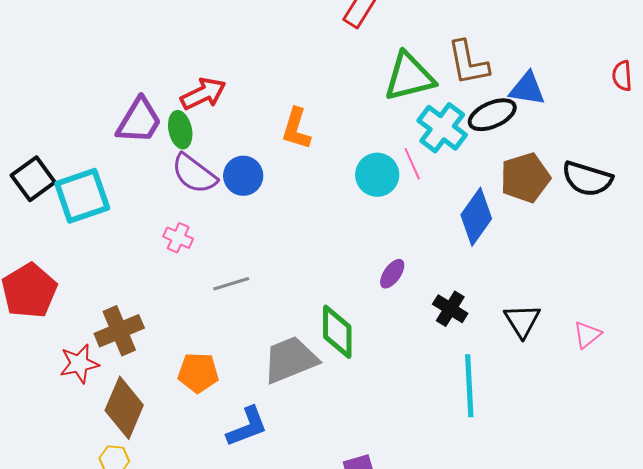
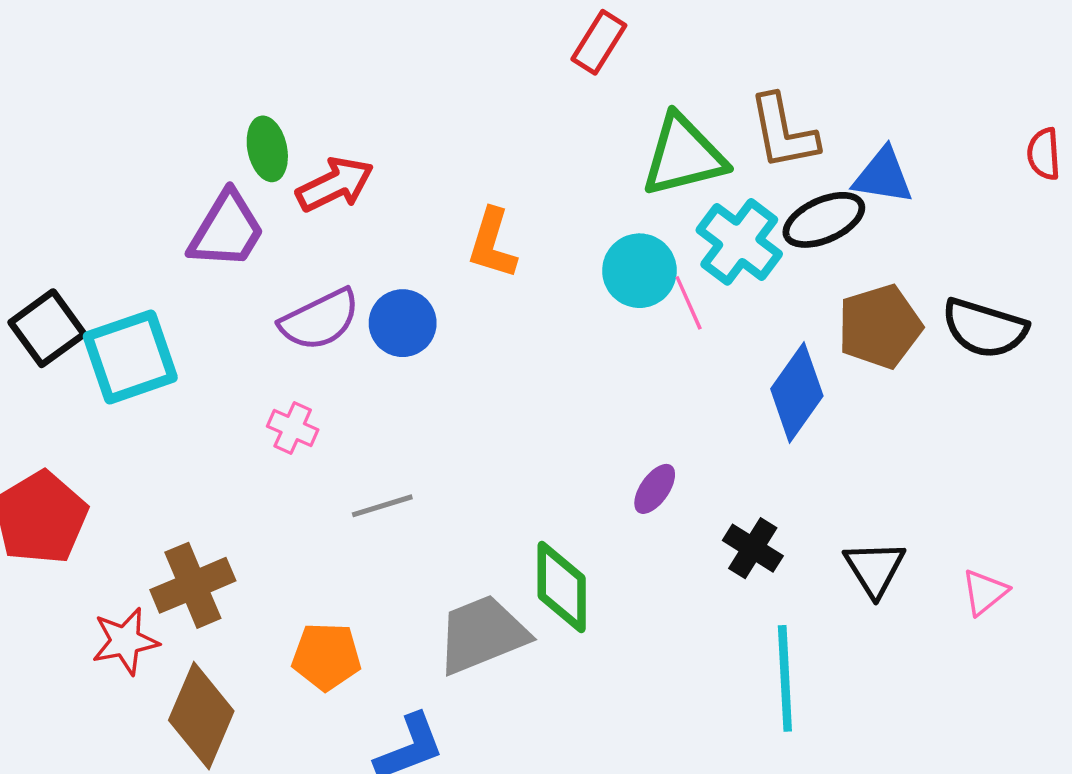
green ellipse: (180, 130) -> (267, 149), moved
purple semicircle: (194, 174) -> (320, 320), turned -63
cyan circle: (377, 175) -> (639, 271), moved

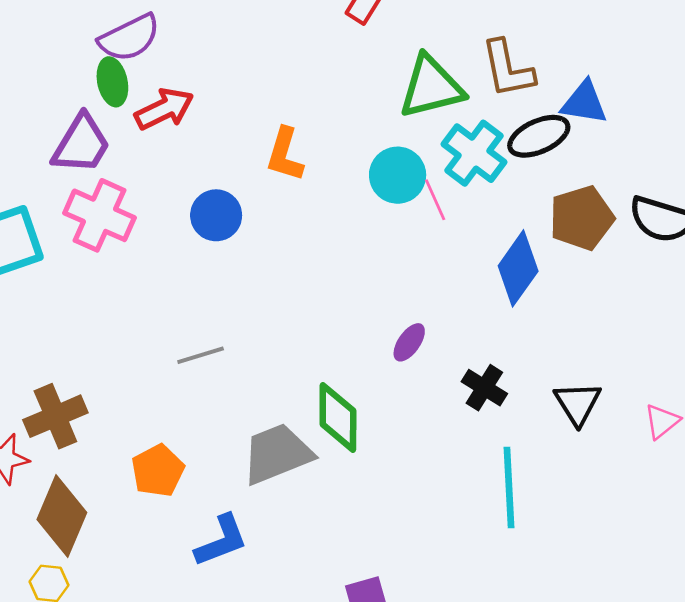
purple semicircle: (320, 320) -> (129, 38), moved
pink cross: (293, 428) -> (99, 215), moved, size x1.8
orange pentagon: (326, 656) -> (158, 471), turned -30

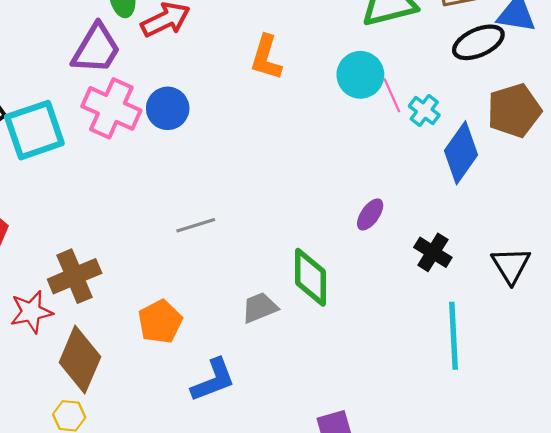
cyan cross: (474, 153) -> (424, 111), moved, size x0.6
blue circle: (216, 215) -> (168, 108), moved
gray trapezoid: (277, 454) -> (260, 308), size x0.6

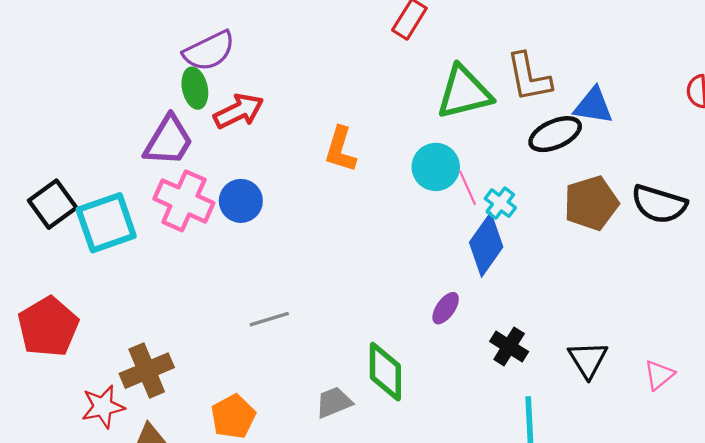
blue diamond: (461, 153) -> (486, 245), moved

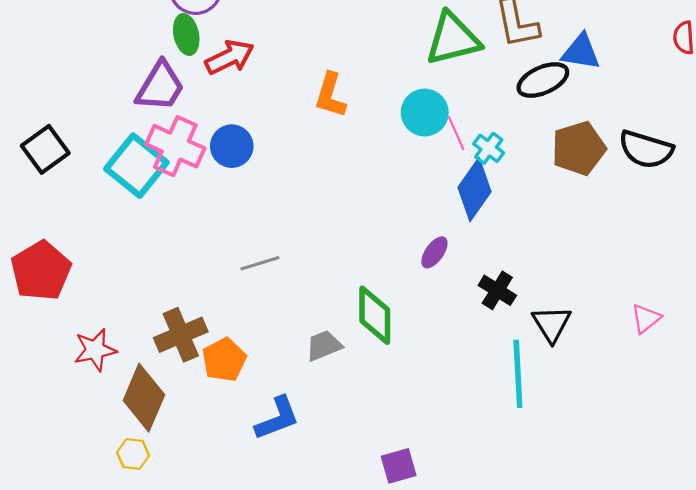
cyan square: (106, 223) -> (136, 166), moved, turned -32
black triangle: (588, 360) -> (552, 324), moved
brown cross: (147, 371) -> (181, 335), moved

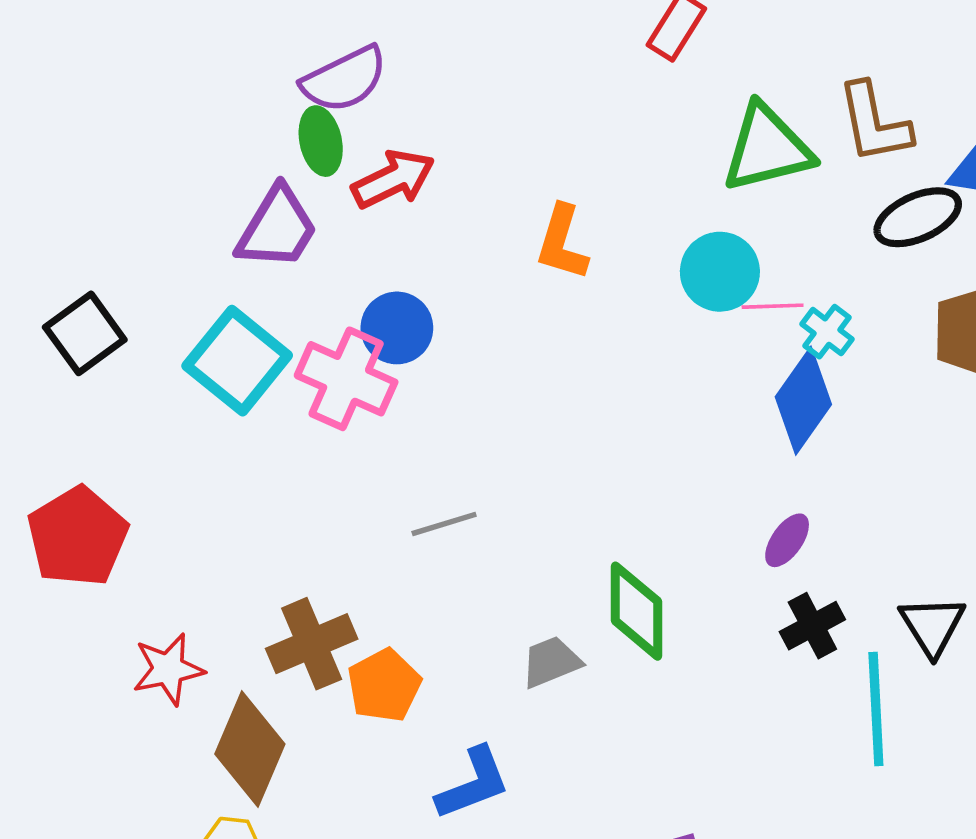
pink line: (456, 133) -> (773, 306), turned -68
pink cross: (175, 146) -> (346, 379), moved
purple ellipse: (434, 252) -> (787, 540), moved
black cross: (497, 290) -> (812, 626), moved, turned 30

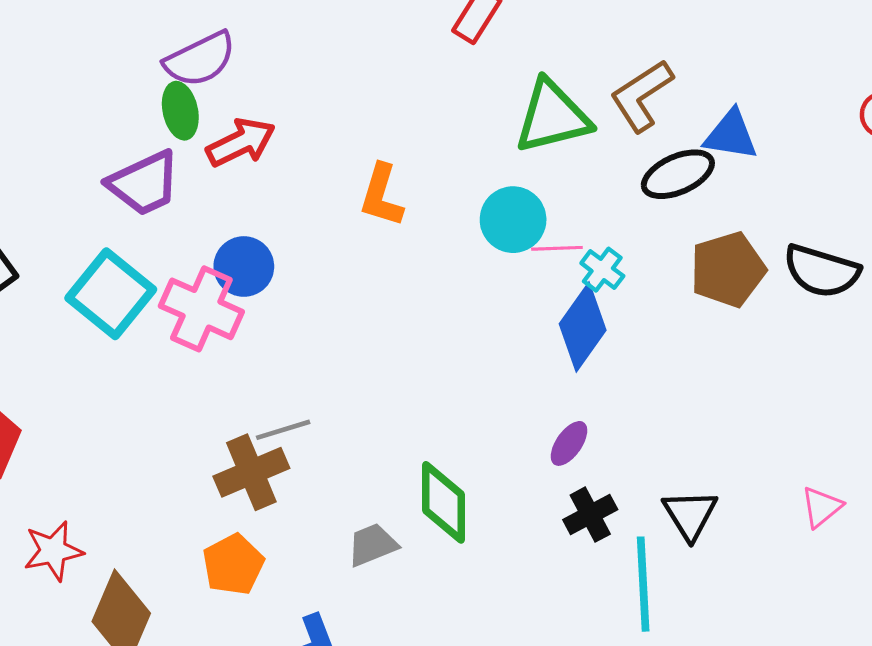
brown L-shape: (874, 123) -> (642, 96), turned 68
purple trapezoid: (277, 228) -> (144, 183), turned 34
brown cross: (312, 644) -> (251, 472), moved

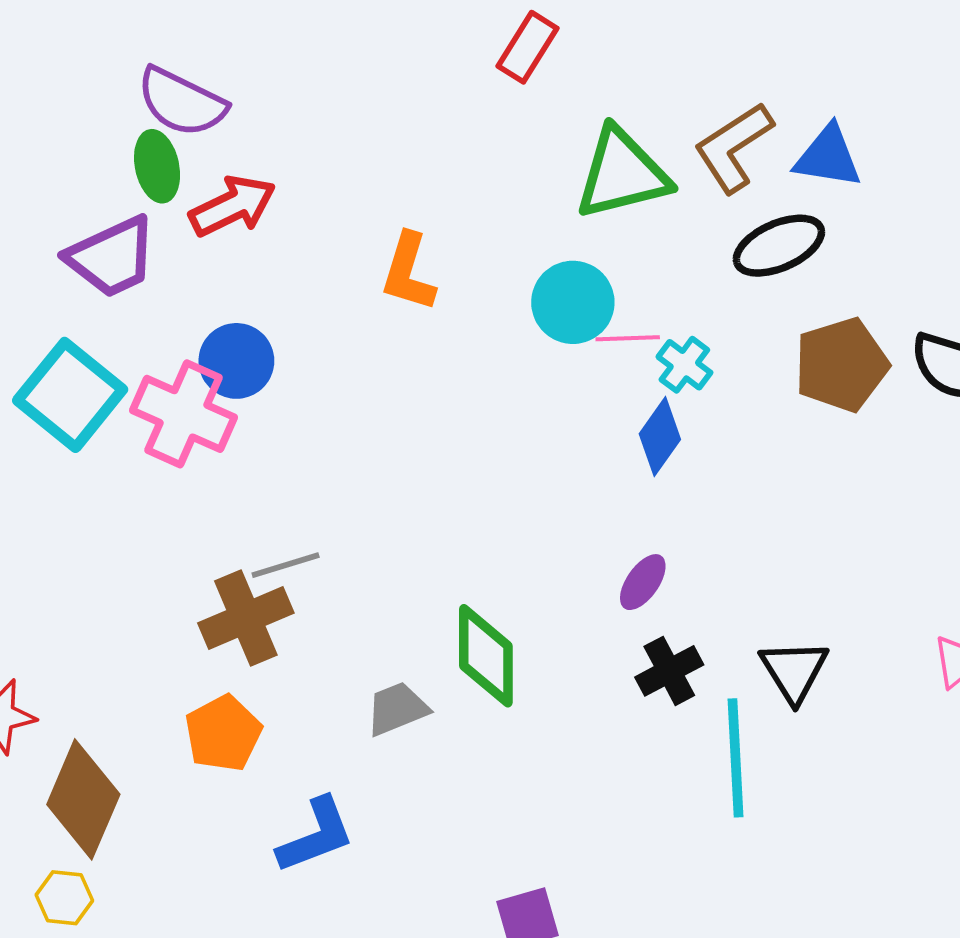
purple semicircle: (200, 59) -> (182, 102), turned 52
blue triangle: (731, 135) -> (828, 157), moved
blue diamond: (583, 327) -> (660, 437), size x0.7

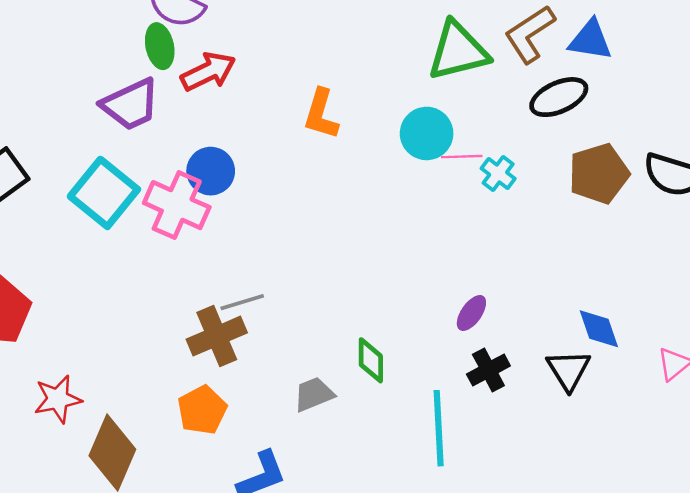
blue diamond: (660, 437) -> (599, 329), moved, turned -54
green diamond: (486, 656) -> (371, 360), size x0.7
cyan line: (735, 758) -> (439, 428), moved

